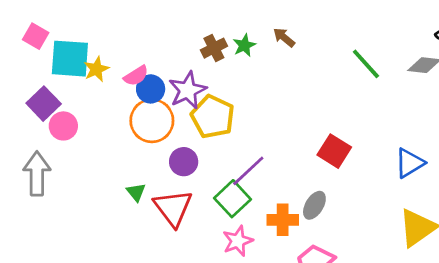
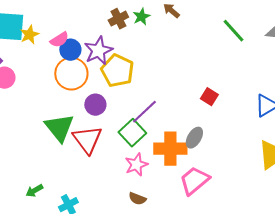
red square: (334, 151) -> (209, 97), size x0.7
green triangle: (136, 192) -> (59, 128), size x2.0
orange cross: (283, 220) -> (170, 149), size x1.4

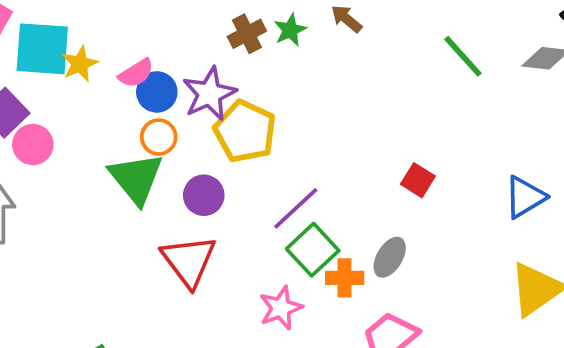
orange circle: (71, 74) -> (159, 137), size x0.6
green triangle: (59, 128) -> (136, 178), moved
green square: (132, 133) -> (313, 250), moved
orange cross: (170, 149) -> (345, 278), size x0.6

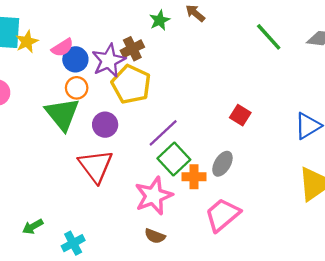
brown cross: (247, 34) -> (132, 49), moved
pink star: (281, 308) -> (154, 196), size x1.4

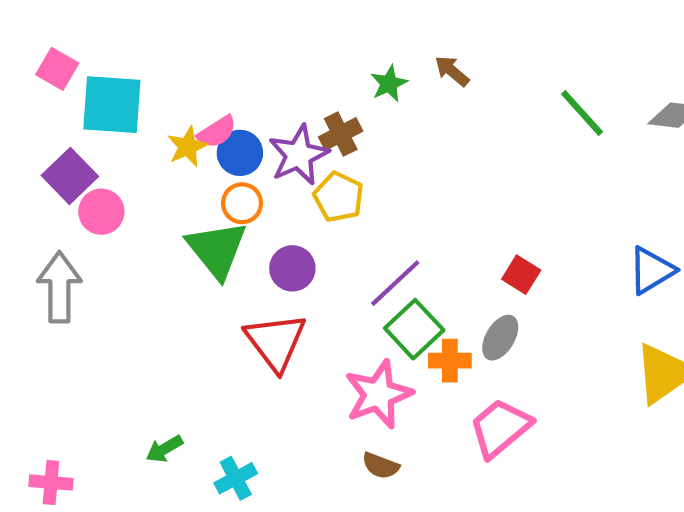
yellow star: (27, 42) -> (187, 147), moved
yellow pentagon: (131, 84) -> (339, 197), size x0.7
red square: (240, 115) -> (521, 275), moved

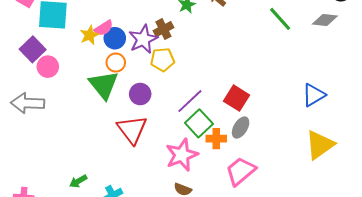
yellow pentagon: (339, 197) -> (162, 60), turned -30
red square: (521, 275) -> (237, 98), moved, size x1.4
gray arrow: (59, 287) -> (28, 103), turned -88

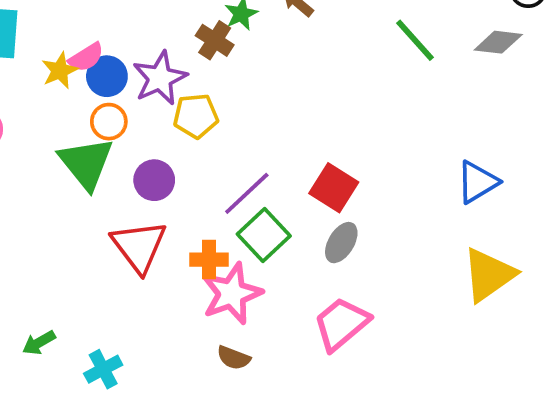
brown cross: (163, 29) -> (215, 40), moved, turned -30
orange cross: (216, 139) -> (209, 260), moved

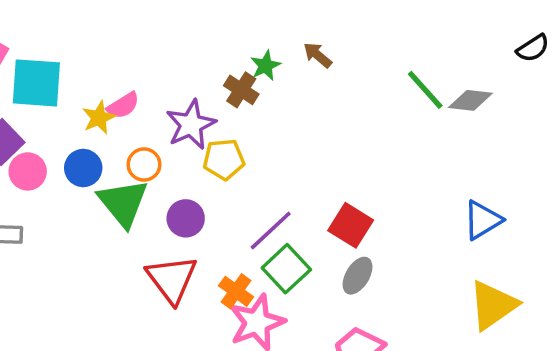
gray diamond: (498, 42) -> (470, 100), moved
blue circle: (107, 76) -> (83, 168), moved
orange cross: (209, 260) -> (236, 291), turned 36

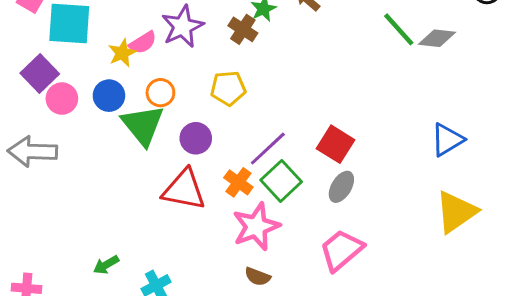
purple star: (191, 125) -> (183, 26), moved
red triangle: (172, 279) -> (184, 190), turned -42
orange cross: (236, 291) -> (238, 182), moved

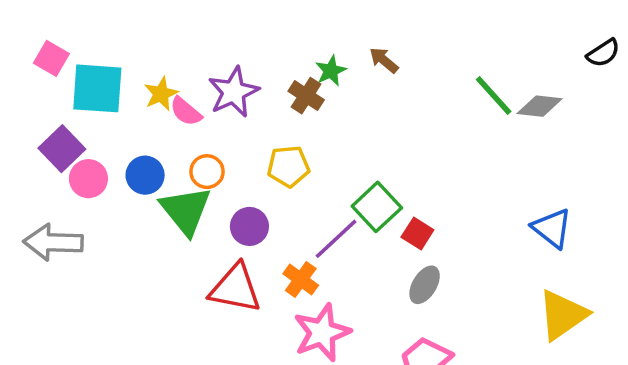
pink semicircle: (143, 43) -> (186, 111), turned 72
yellow star: (122, 53) -> (161, 94), moved
blue triangle: (447, 140) -> (552, 228), turned -51
red square: (336, 144) -> (417, 234), size x0.7
green square: (281, 181) -> (377, 207), moved

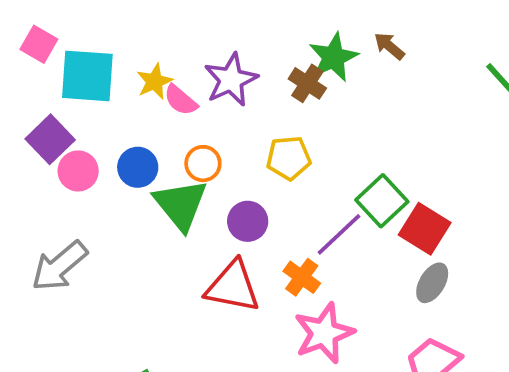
green star: (331, 71) -> (333, 57), size x1.5
red square: (417, 234) -> (425, 229), size x1.5
gray arrow: (53, 242) -> (59, 266), moved, turned -42

